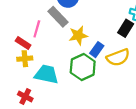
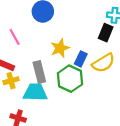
gray rectangle: (58, 17) -> (39, 72), moved, turned 40
pink line: (37, 29) -> (15, 37), moved, turned -35

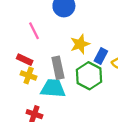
yellow cross: (11, 81) -> (29, 75), turned 32

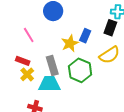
blue rectangle: (101, 56) -> (85, 36), moved
yellow cross: (29, 75) -> (27, 74), turned 32

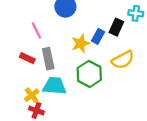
black rectangle: (110, 28) -> (116, 27), moved
gray rectangle: (52, 65) -> (48, 59), moved
yellow cross: (27, 74) -> (32, 95), moved

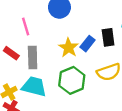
black rectangle: (116, 27) -> (108, 37), turned -42
yellow star: (81, 43) -> (69, 48), turned -30

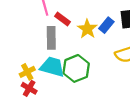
red rectangle: (11, 53) -> (62, 19), moved
green hexagon: (72, 80) -> (76, 68), moved

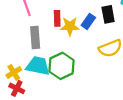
red rectangle: (62, 19) -> (57, 18), moved, turned 56
yellow star: (87, 29) -> (70, 26), turned -30

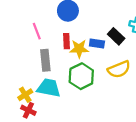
black rectangle: (108, 14) -> (116, 36), turned -35
blue rectangle: (88, 21) -> (97, 44), turned 64
green hexagon: (61, 66) -> (81, 76), moved

